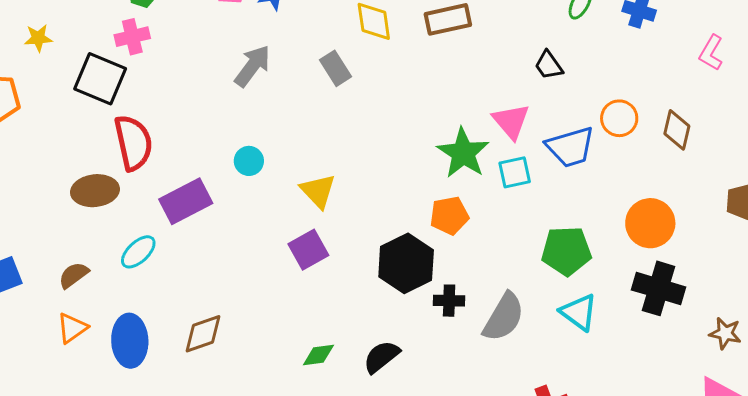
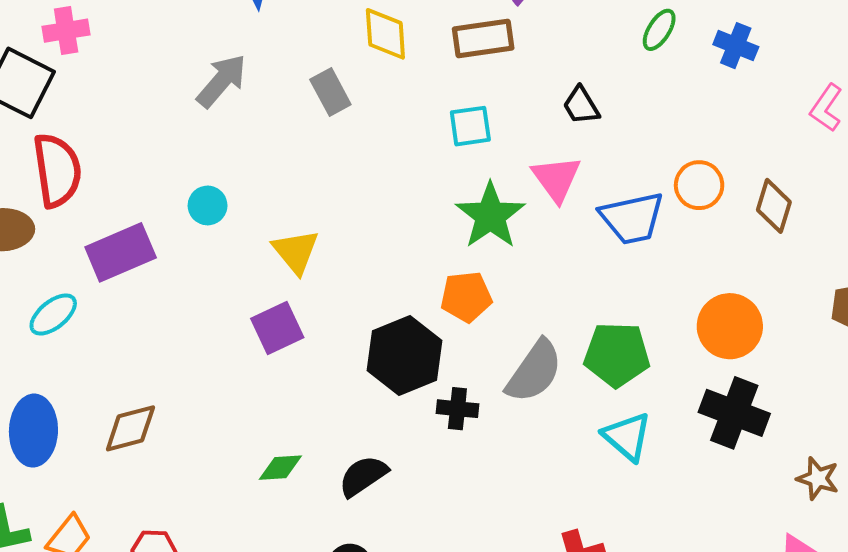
black trapezoid: (549, 65) -> (581, 105), moved
cyan square: (515, 172) -> (470, 126), moved
gray semicircle: (504, 317) -> (534, 371), moved

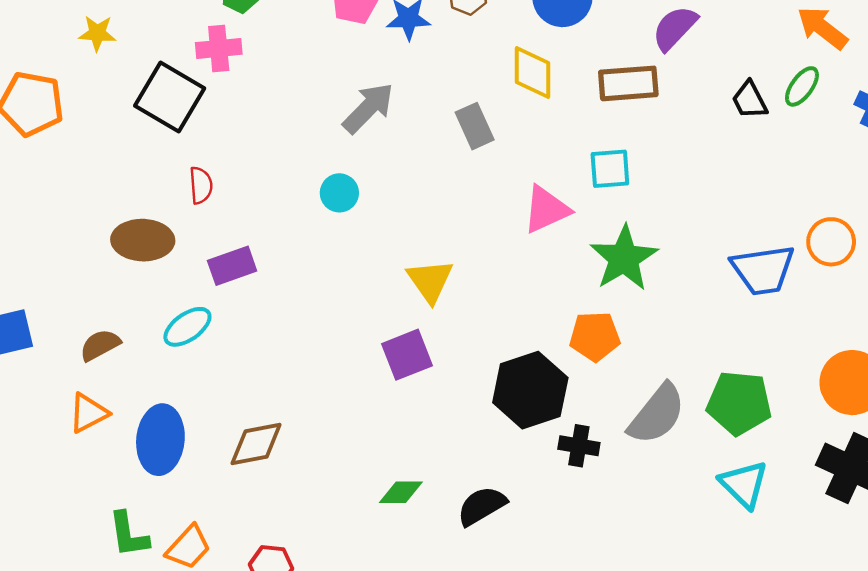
black trapezoid: (581, 105) -> (750, 100), moved
red semicircle: (57, 170) -> (201, 185), size x0.5
pink triangle: (556, 179) -> (546, 209), moved, turned 38
cyan circle: (208, 205) -> (339, 193), moved
purple rectangle: (121, 252) -> (232, 266), moved, size x0.7

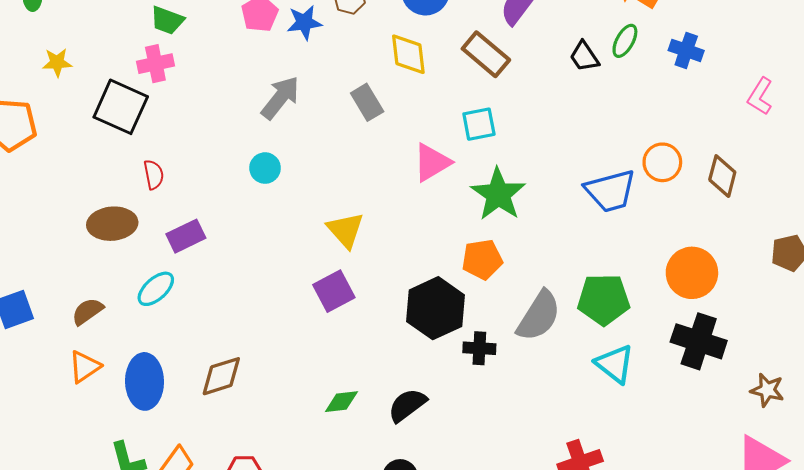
brown rectangle: (628, 83) -> (486, 54), turned 51

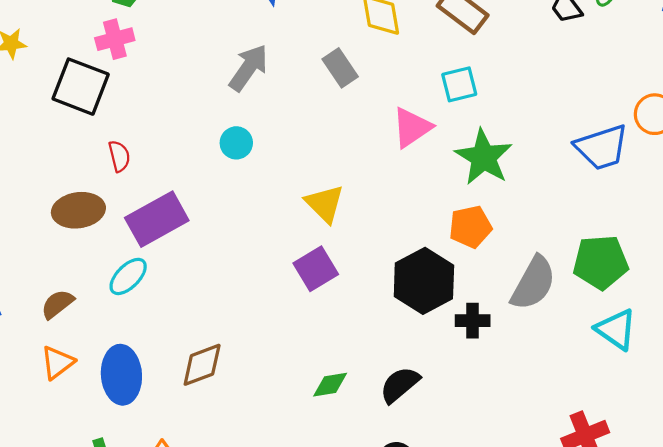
purple rectangle: (186, 236) -> (157, 219), size x1.5

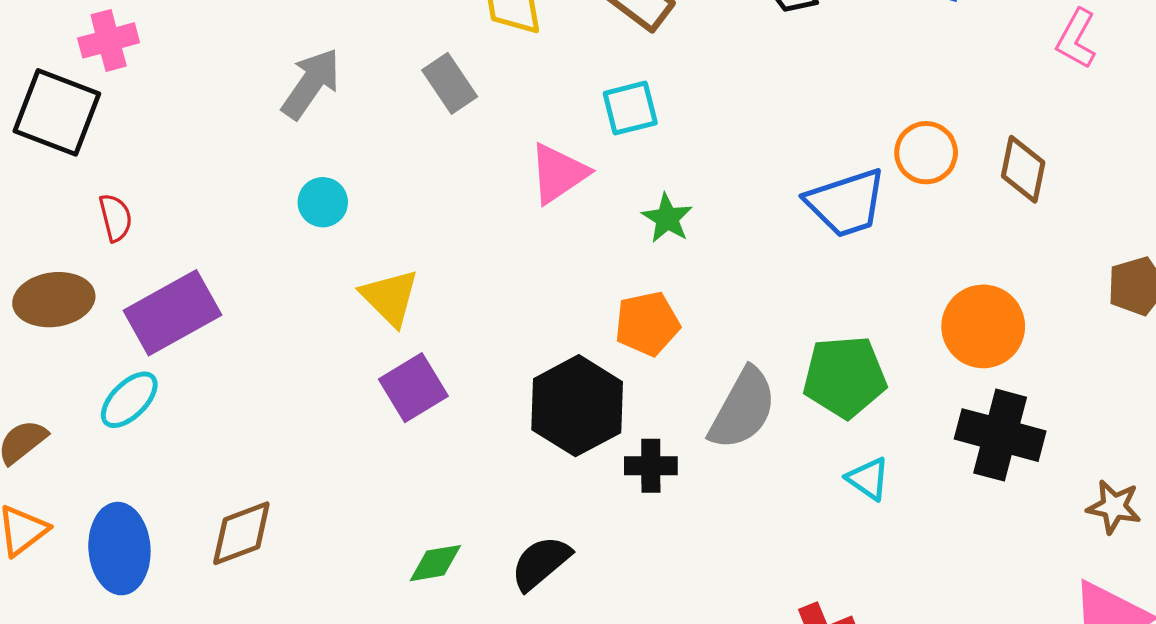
cyan circle: (236, 143) -> (323, 202), moved
green star: (484, 157) -> (667, 218), size x0.6
yellow triangle: (325, 204) -> (390, 297), moved
cyan triangle: (616, 329) -> (868, 479), size x0.7

